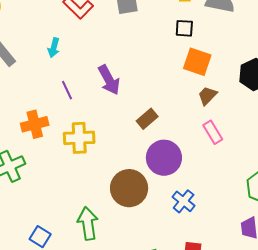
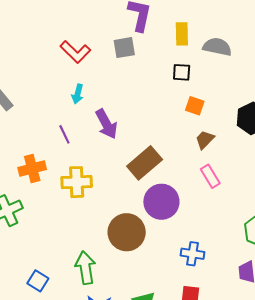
cyan arrow: (54, 48) -> (78, 94), moved
orange square: (197, 62) -> (195, 106), size x0.7
brown rectangle: (147, 119) -> (145, 163), size x1.6
blue cross: (184, 201) -> (193, 254), moved, turned -30

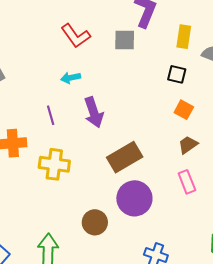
cyan arrow: (78, 94) -> (71, 78), turned 54
brown circle: (127, 232) -> (95, 222), size x0.7

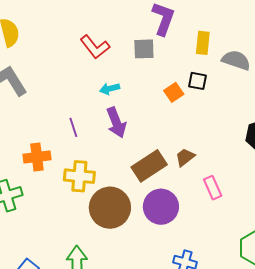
cyan arrow: (71, 78) -> (110, 89), moved
orange square: (184, 110) -> (174, 92), moved, turned 30
brown trapezoid: (188, 145) -> (185, 157), moved
brown circle: (95, 222) -> (110, 208), moved, size x1.6

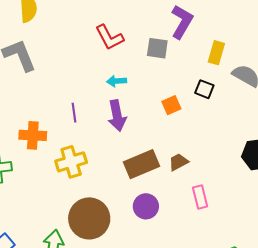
orange square: (174, 92) -> (171, 105), moved
yellow cross: (79, 176) -> (71, 162), turned -32
purple circle: (161, 207) -> (146, 206), size x0.7
brown circle: (110, 208) -> (89, 218), moved

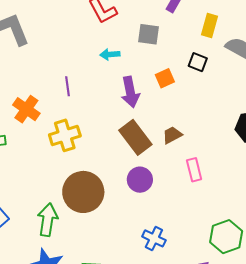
gray square: (157, 48) -> (148, 34), moved
purple arrow: (117, 116) -> (130, 92), moved
orange cross: (33, 135) -> (26, 109), turned 32
brown rectangle: (142, 164) -> (135, 137), turned 76

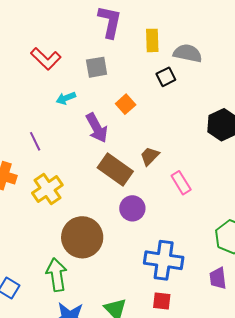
black square: (198, 62) -> (166, 77), moved, turned -30
blue cross: (154, 238) -> (164, 260), size x1.6

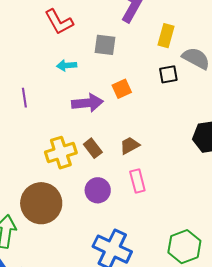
purple arrow: (97, 128) -> (87, 103), turned -84
brown rectangle: (115, 170) -> (93, 148), size x0.6
pink rectangle: (181, 183) -> (137, 181), moved
yellow cross: (47, 189) -> (61, 153), moved

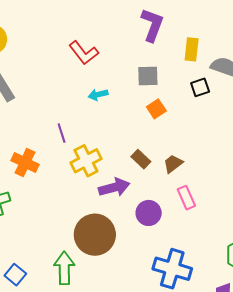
gray square: (105, 45) -> (148, 76), moved
purple arrow: (87, 103) -> (114, 187), moved
brown rectangle: (93, 148) -> (141, 159), moved
yellow cross: (61, 153) -> (86, 161), moved

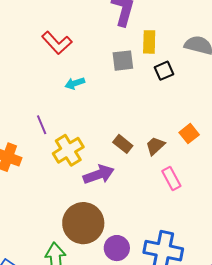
yellow rectangle: (192, 49) -> (149, 42), moved
black square: (200, 87) -> (164, 71), moved
orange square: (156, 109) -> (189, 134), moved
purple circle: (149, 213) -> (117, 248), moved

